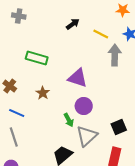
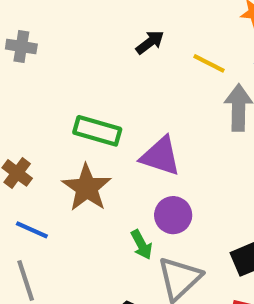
gray cross: (19, 16) -> (21, 46), moved
green rectangle: (37, 58) -> (97, 131), moved
brown star: (43, 93) -> (87, 188), size x1.6

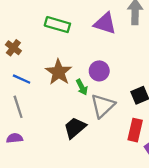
purple triangle: (160, 156) -> (105, 23), moved
brown star: (87, 188) -> (59, 72), moved

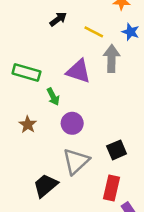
brown star: (59, 72) -> (28, 125), size x0.6
green arrow: (82, 87) -> (53, 97), moved

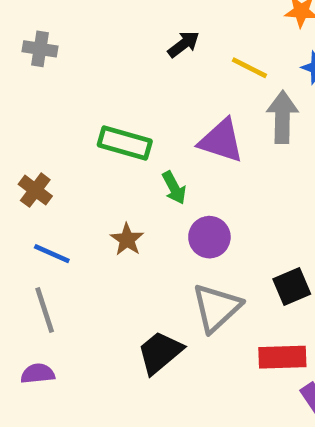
red rectangle: (112, 188) -> (282, 357), turned 75

